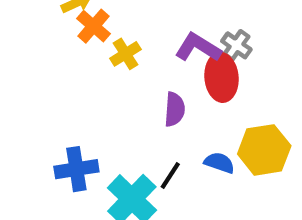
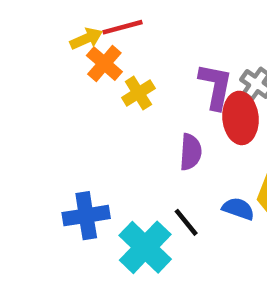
purple L-shape: (198, 47) -> (216, 86), turned 69
black line: (170, 176) -> (186, 222), turned -72

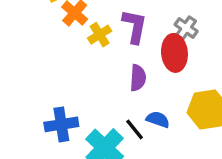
purple L-shape: (216, 86) -> (135, 26), moved
blue semicircle: (238, 209) -> (158, 119), moved

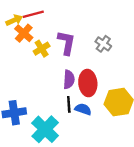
red ellipse: (174, 53) -> (88, 83), moved
black line: (135, 129) -> (69, 104), moved, turned 35

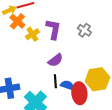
purple semicircle: (69, 79) -> (55, 60), turned 49
red ellipse: (88, 83) -> (79, 93), moved

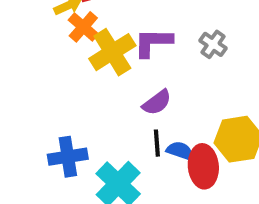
purple L-shape: (53, 29) -> (153, 42), turned -100
yellow cross: (32, 34) -> (112, 52), size x1.6

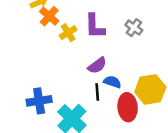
purple L-shape: (153, 42) -> (95, 26), turned -92
yellow cross: (112, 52) -> (68, 33), size x0.6
blue semicircle: (180, 151) -> (112, 82), moved

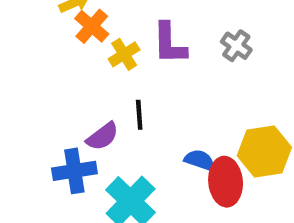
purple semicircle: (97, 65) -> (102, 136), moved
blue semicircle: (112, 82) -> (200, 160), moved
black line: (97, 92) -> (139, 115), moved

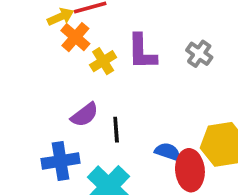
black line: (139, 115) -> (116, 130), moved
purple semicircle: (102, 136) -> (85, 115), moved

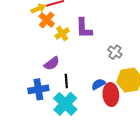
gray cross: (199, 54) -> (115, 52), moved
black line: (116, 130) -> (66, 81), moved
blue semicircle: (168, 152) -> (98, 84), turned -48

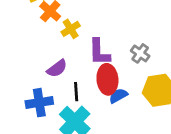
purple L-shape: (84, 28) -> (99, 52), moved
red ellipse: (111, 95) -> (107, 79), moved

